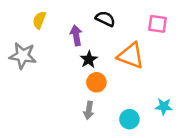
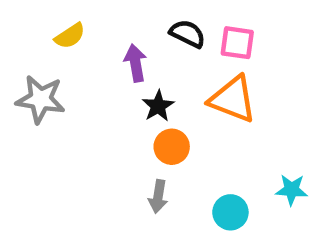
yellow semicircle: (39, 20) -> (70, 36), turned -144
pink square: (157, 24) -> (237, 43), moved

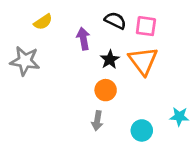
orange triangle: (233, 99) -> (143, 61), turned 32
black star: (158, 106) -> (110, 59), moved

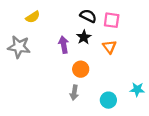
purple arrow: (83, 39) -> (64, 45), moved
black star: (110, 59) -> (84, 37), moved
orange triangle: (143, 61) -> (109, 47), size x0.6

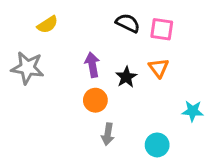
black star: (84, 37) -> (126, 77), moved
orange circle: (81, 69) -> (95, 100), moved
cyan star: (137, 89) -> (193, 111), moved

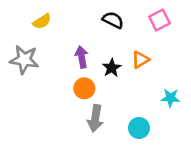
pink square: (162, 29) -> (159, 20), moved, turned -35
orange triangle: (159, 68) -> (140, 60), turned 36
gray arrow: (108, 134) -> (95, 118), size x1.4

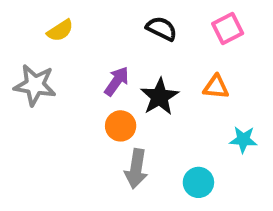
purple arrow: (82, 57) -> (117, 81), turned 45
orange triangle: (140, 60) -> (216, 87), moved, turned 36
black star: (112, 68) -> (160, 97), size x1.4

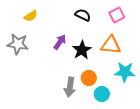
orange triangle: (216, 87) -> (111, 45), size x1.5
orange circle: (121, 126) -> (89, 78), moved
cyan star: (243, 140) -> (125, 72), size x1.5

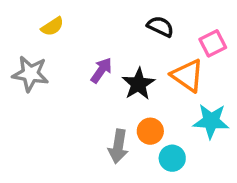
black semicircle: (83, 15) -> (160, 26), moved
pink square: (117, 15) -> (213, 43), moved
orange triangle: (111, 45) -> (187, 75), turned 30

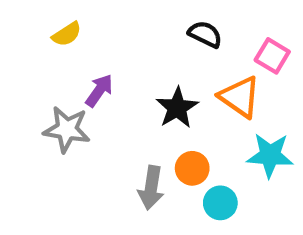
pink square: (213, 43) -> (272, 56), turned -32
purple arrow: (101, 70) -> (99, 90), moved
gray star: (30, 74) -> (67, 129), moved

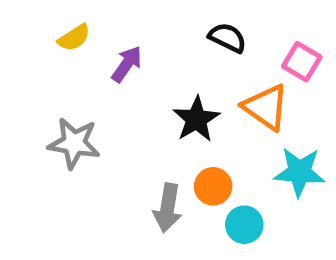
purple arrow: (99, 90) -> (127, 64), moved

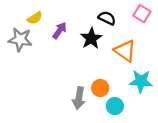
pink square: (302, 62) -> (142, 14), moved
black star: (196, 119) -> (91, 38), moved
gray star: (74, 143) -> (20, 39), moved

